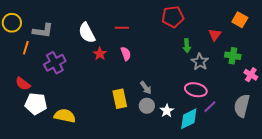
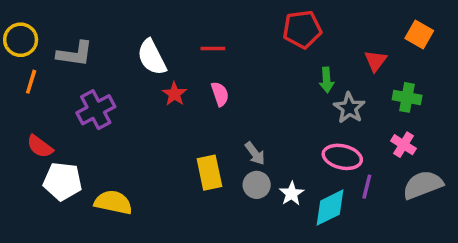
orange line: (26, 48) -> (31, 82), moved
pink cross: (251, 75) -> (404, 145), moved
gray semicircle: (242, 106) -> (423, 185), turned 55
purple line: (210, 107) -> (367, 187), turned -32

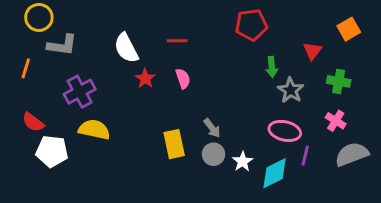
orange square: (419, 34) -> (349, 29), turned 30
yellow circle: (21, 40) -> (39, 17), moved
yellow semicircle: (113, 202) -> (94, 129), moved

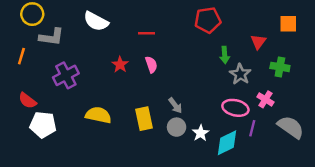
orange square: (349, 29) -> (288, 24), turned 30
white semicircle: (126, 48) -> (96, 21), moved, turned -35
pink cross: (336, 121) -> (265, 99), moved
yellow semicircle: (94, 129) -> (98, 115), moved
gray semicircle: (352, 154) -> (291, 127), turned 56

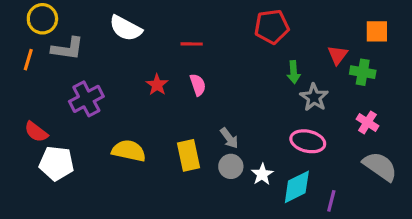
orange line: (21, 56) -> (28, 60), moved
green cross: (280, 67) -> (363, 72), moved
pink cross: (265, 99) -> (367, 122), moved
purple line: (252, 128) -> (331, 201), moved

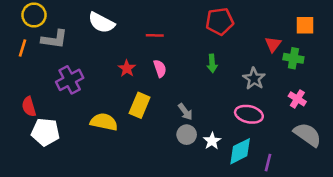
green arrow: (294, 72) -> (212, 63), moved
red semicircle: (36, 132) -> (29, 107), turned 36
yellow rectangle: (188, 155) -> (140, 105), moved, turned 35

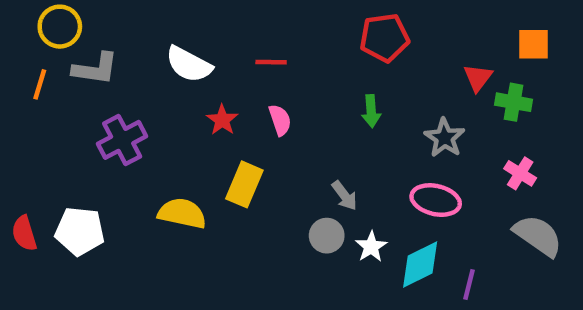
white semicircle: (101, 23) -> (189, 64), moved
red semicircle: (29, 107) -> (24, 233), moved
gray arrow: (185, 112) -> (344, 196), moved

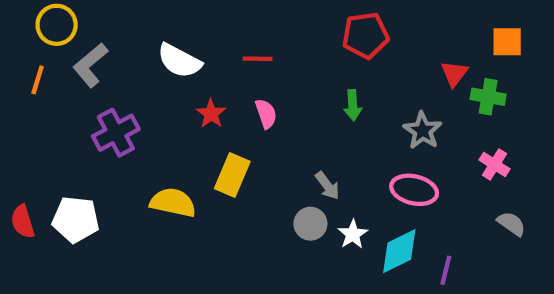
gray L-shape: (95, 69) -> (90, 65), turned 132
gray semicircle: (538, 236) -> (511, 224), size x0.6

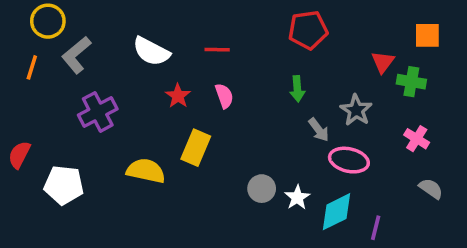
gray arrow: (327, 186) -> (319, 130), moved
red semicircle: (23, 222) -> (19, 155), moved, turned 44

